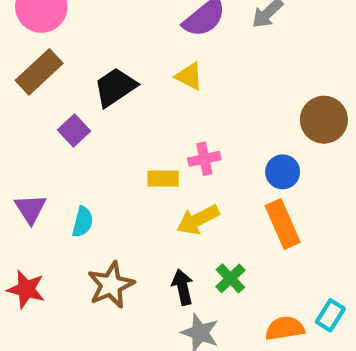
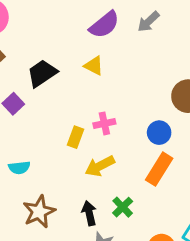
yellow rectangle: (163, 178) -> (75, 137), turned -70
cyan semicircle: (83, 222) -> (19, 168), turned 70
orange rectangle: (283, 224) -> (159, 169), turned 56

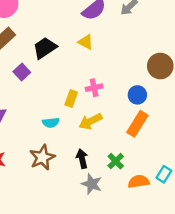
cyan semicircle: (19, 168) -> (51, 123), moved
green cross: (123, 207) -> (116, 161), moved

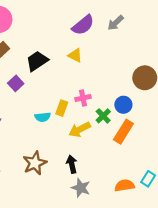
cyan semicircle: (51, 123) -> (43, 117), moved
green cross: (116, 161) -> (103, 116), moved

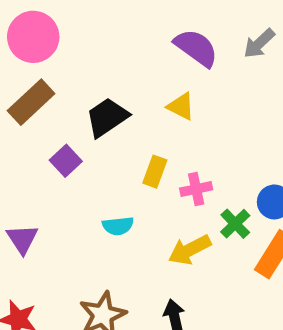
purple semicircle: (83, 25) -> (196, 48), turned -105
yellow rectangle: (62, 108) -> (155, 172), moved

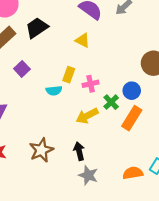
black trapezoid: (107, 117) -> (37, 28), moved
cyan semicircle: (118, 226) -> (54, 91), moved

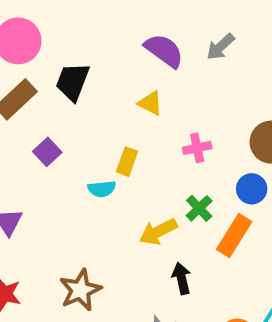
black trapezoid: (37, 28) -> (73, 82), turned -35
pink cross: (91, 84) -> (197, 148), moved
blue circle: (132, 91) -> (252, 189), moved
black arrow: (79, 151) -> (182, 278), moved

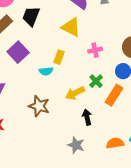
yellow triangle: (150, 103) -> (71, 27), size x1.5
purple square: (47, 152) -> (18, 52), size x1.5
brown star: (80, 290) -> (39, 106), moved, turned -30

